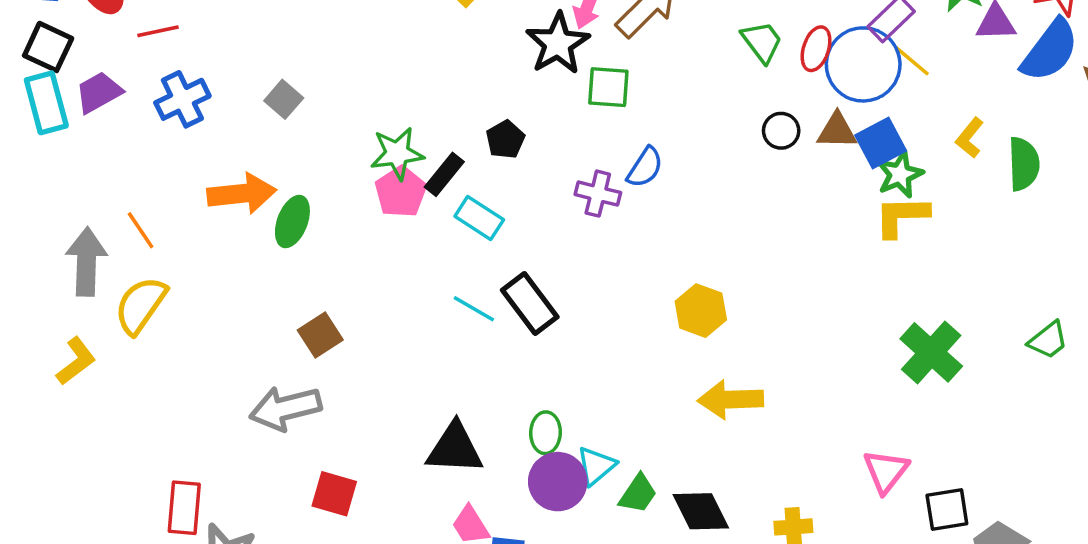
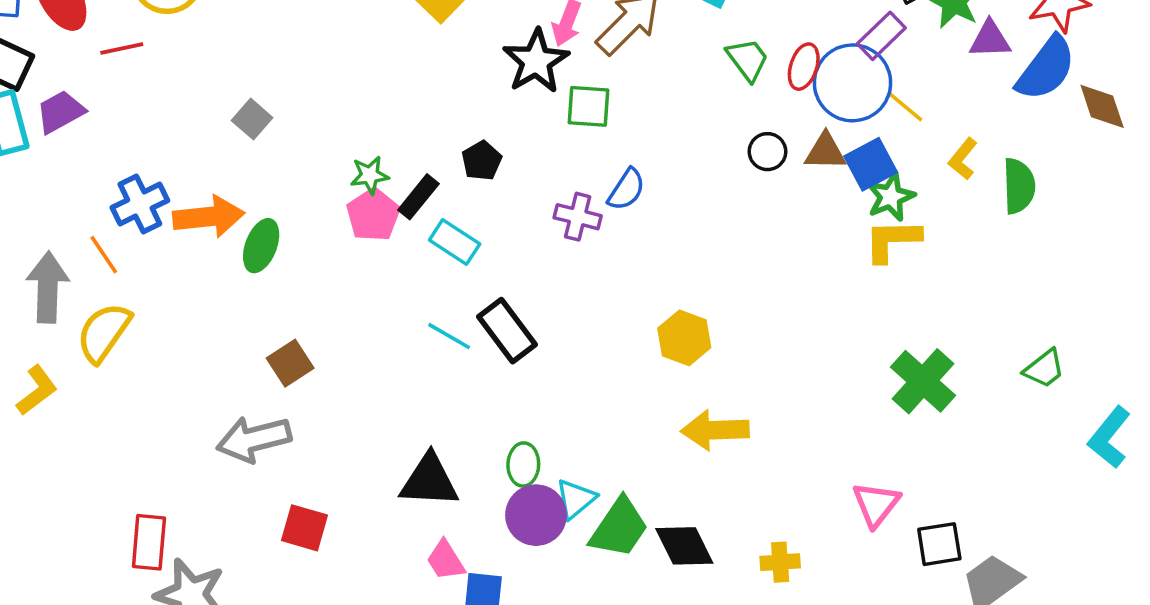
yellow line: (912, 61) -> (905, 106), moved
blue cross: (182, 99) -> (140, 204), moved
green star: (397, 153) -> (370, 175), size x0.7
green trapezoid: (638, 494) -> (619, 528), size x1.5

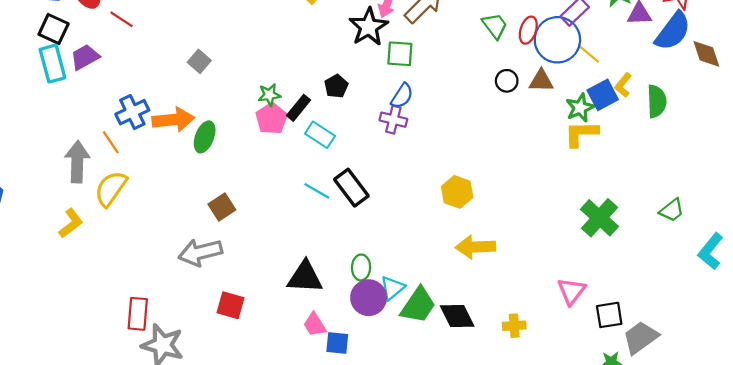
red line: (122, 49) -> (122, 19), turned 45
blue square: (871, 164) -> (603, 95), moved
blue semicircle: (626, 190) -> (402, 96), moved

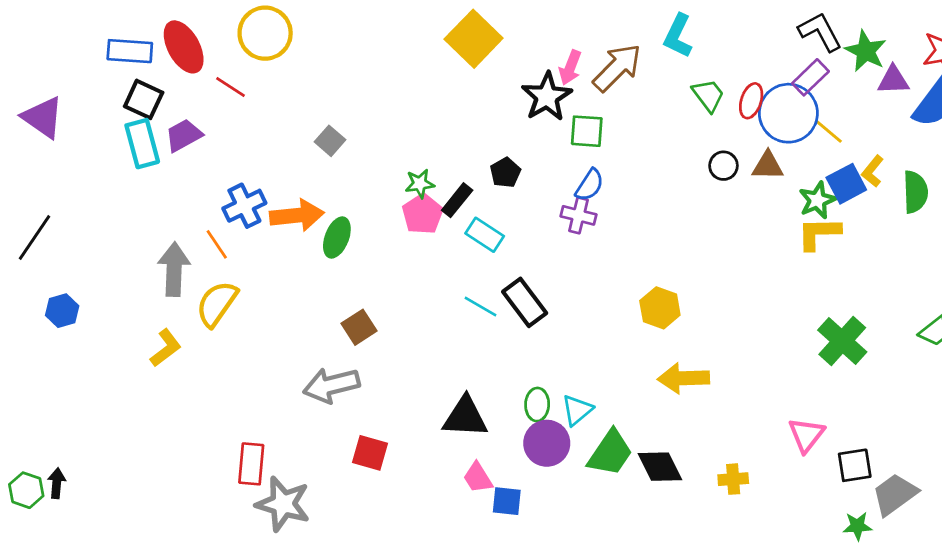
cyan triangle: (392, 288) -> (577, 410), moved

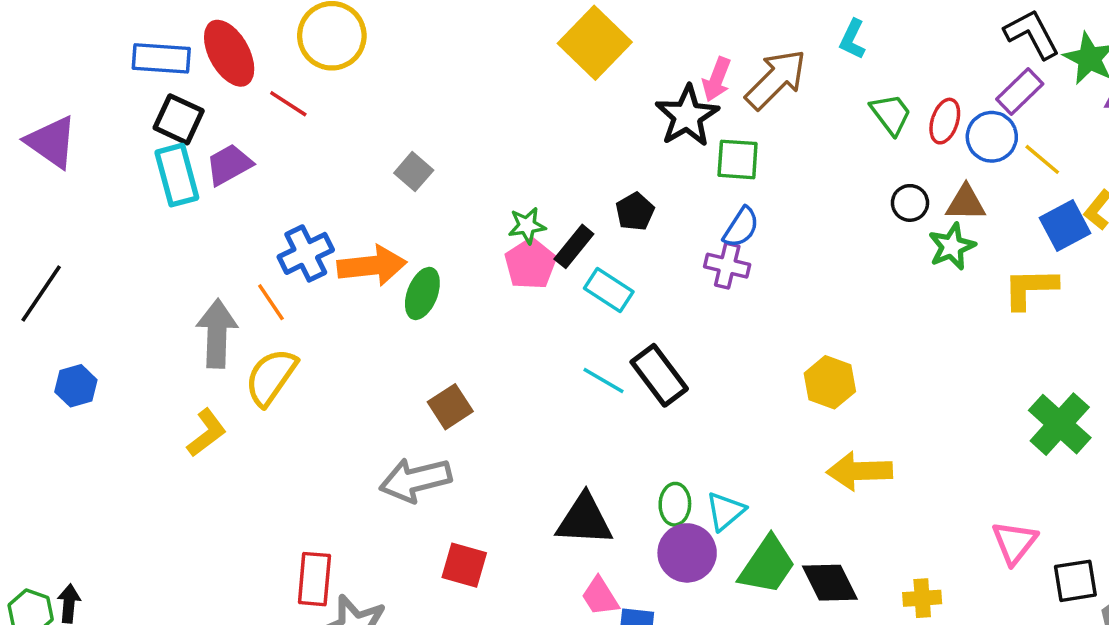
cyan L-shape: (678, 36) -> (853, 39), size x0.7
blue circle: (788, 113) -> (992, 137), size x0.7
green star: (817, 200) -> (952, 246), moved

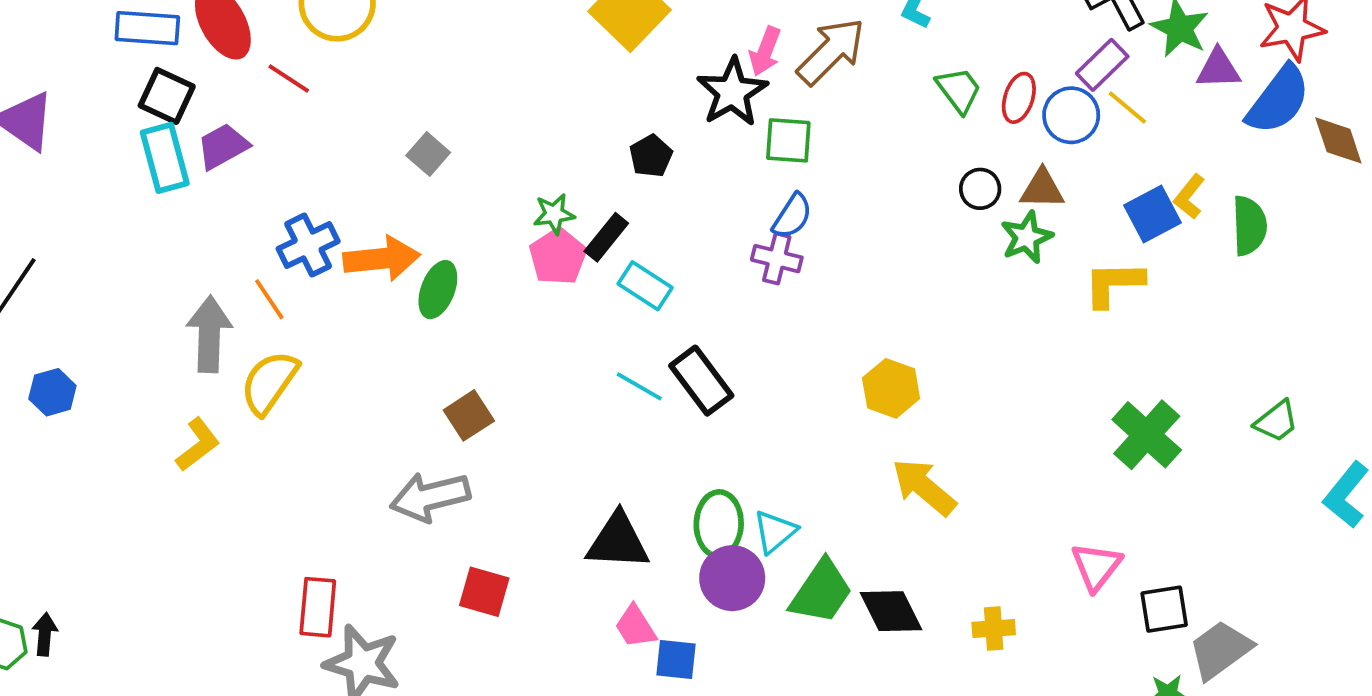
yellow line: (1042, 159) -> (1127, 108), moved
black pentagon: (635, 212) -> (651, 156), moved
yellow arrow: (859, 471) -> (924, 487), turned 42
green ellipse: (675, 504) -> (719, 524), size x1.4

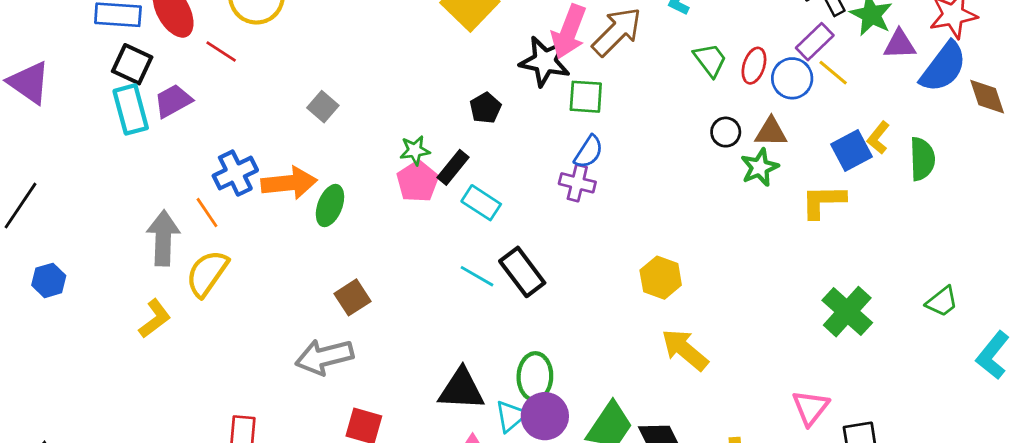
pink arrow: (765, 51) -> (569, 32), size x1.5
black star: (732, 92) -> (545, 61), turned -30
cyan triangle: (775, 532) -> (511, 416), moved

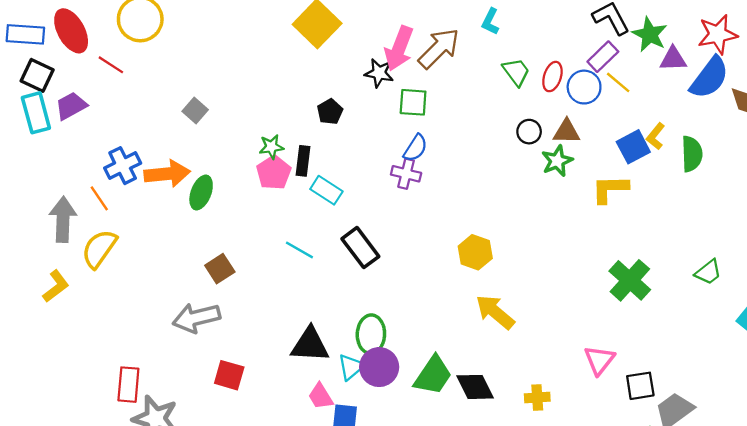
black star: (545, 61) -> (379, 73), size x0.7
black rectangle: (453, 167) -> (303, 161), turned -32
cyan line: (477, 276) -> (299, 250), moved

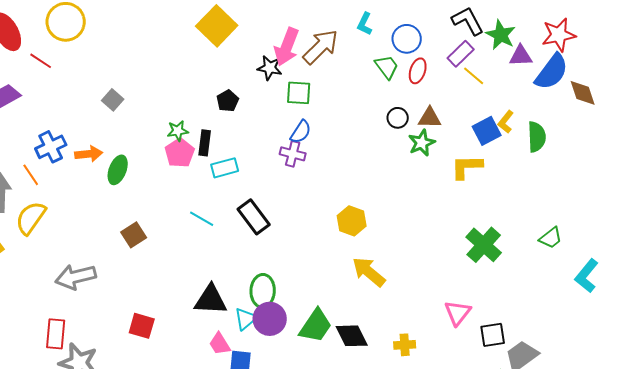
blue circle: (584, 87) -> (407, 39), moved
orange arrow: (167, 174) -> (89, 154), size x0.7
cyan rectangle: (326, 190) -> (225, 168), turned -48
gray arrow: (196, 318) -> (76, 277), moved

